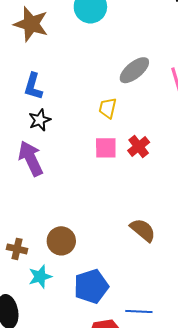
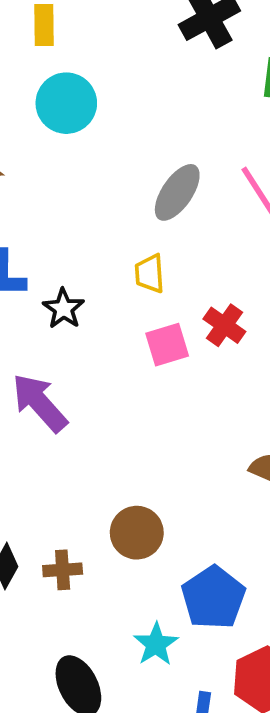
black star: (40, 120) -> (63, 309), moved
cyan star: (40, 277) -> (156, 644), moved

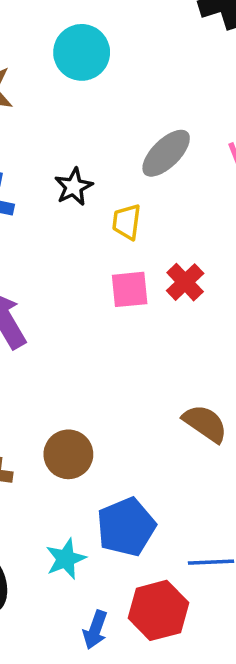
black star: (63, 309) -> (74, 187), moved

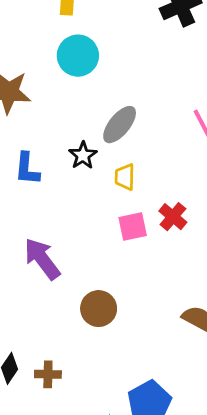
gray ellipse: (166, 153) -> (120, 125), moved
brown circle: (68, 454) -> (99, 309), moved

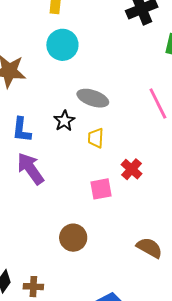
gray ellipse: (120, 125) -> (93, 98), turned 68
pink square: (133, 227) -> (101, 189), moved
purple arrow: (42, 259) -> (30, 169), moved

